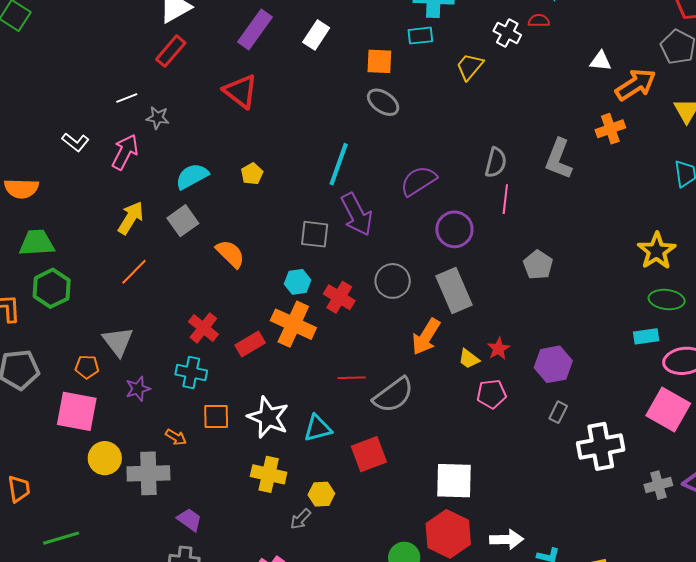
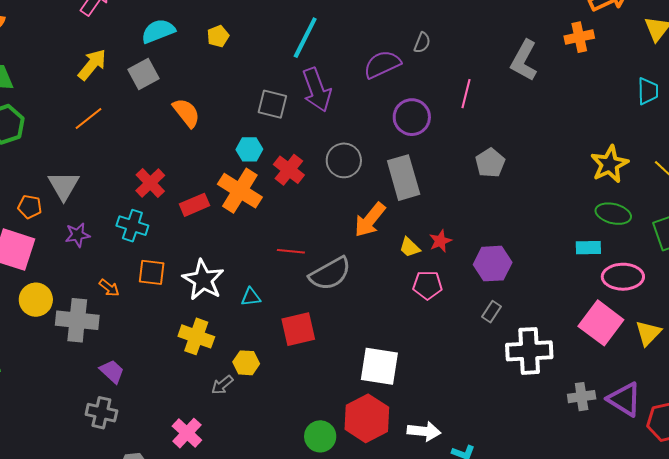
gray semicircle: (496, 163) -> (422, 43), moved, size x0.7
cyan triangle: (318, 428) -> (251, 297), size x0.7

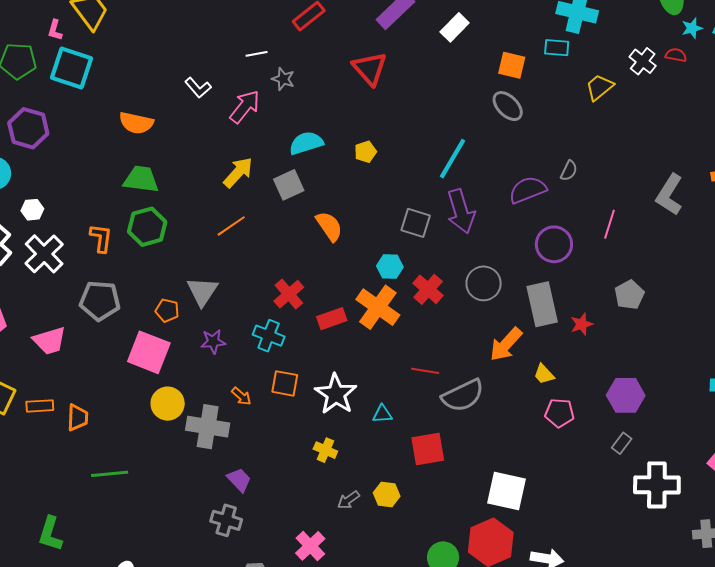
red star: (440, 241) -> (582, 324), moved
yellow cross: (196, 336) -> (325, 450), size x0.7
yellow hexagon: (246, 363) -> (387, 495), moved

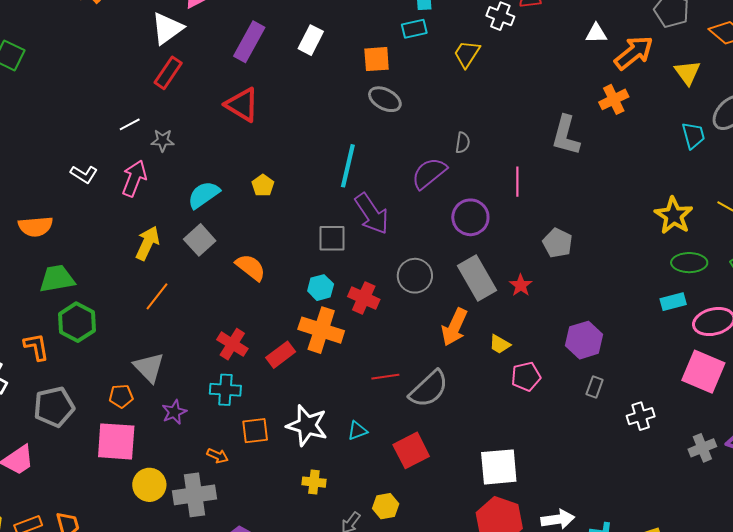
white cross: (657, 485) -> (641, 416), size x0.6

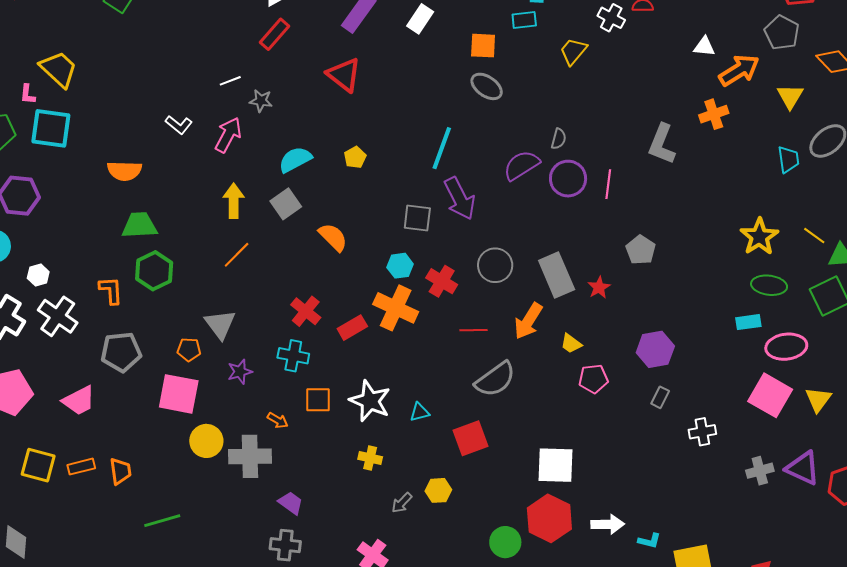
purple circle: (470, 217) -> (568, 179), moved
yellow arrow: (148, 243) -> (234, 201), turned -32
red line: (385, 377) -> (474, 330), moved

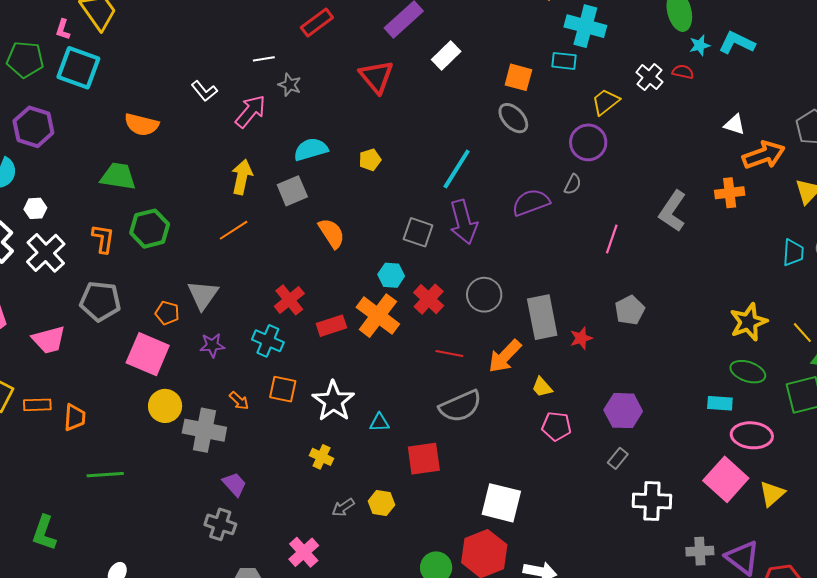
white rectangle: (420, 19) -> (446, 55), moved
purple circle: (568, 179) -> (588, 142), moved
green trapezoid: (139, 225) -> (118, 176), moved
white cross: (702, 432) -> (652, 501), size x1.4

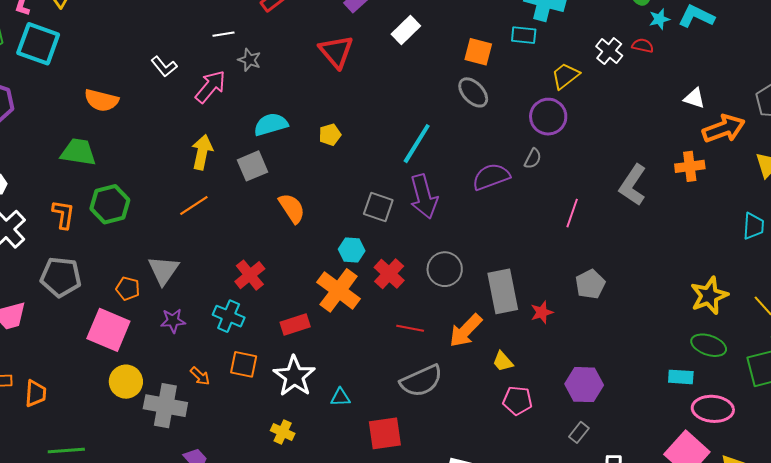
red rectangle: (331, 326) -> (295, 325), moved

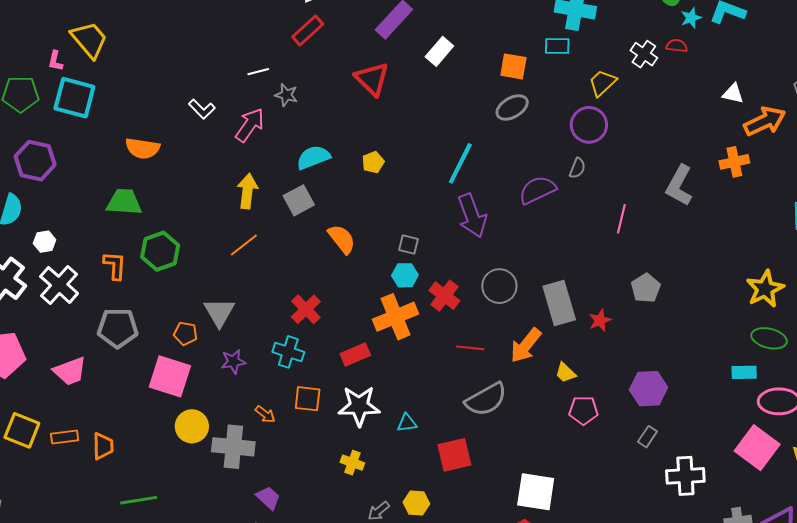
gray ellipse: (473, 92) -> (512, 107), turned -72
gray square: (378, 207) -> (409, 244), moved, size x0.7
orange cross: (339, 290) -> (396, 317), turned 36
white star: (294, 376) -> (359, 406), turned -30

